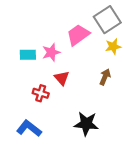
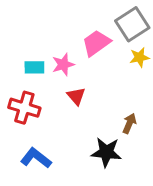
brown arrow: (105, 77) -> (129, 123), moved
red cross: (41, 93) -> (24, 108), moved, size x1.5

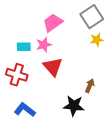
pink trapezoid: (96, 43) -> (53, 23), moved
red triangle: (76, 96) -> (53, 67), size x1.5

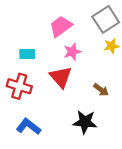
pink star: (44, 45) -> (72, 52), moved
brown arrow: (90, 86) -> (101, 90), moved, turned 104

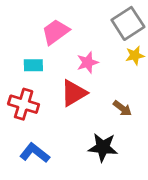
pink trapezoid: (61, 26) -> (56, 32), moved
red triangle: (61, 77) -> (74, 93), turned 40

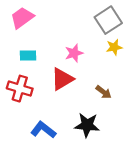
pink trapezoid: (56, 32) -> (22, 18), moved
blue L-shape: (35, 153) -> (43, 130), moved

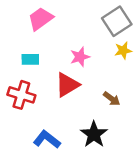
pink trapezoid: (22, 18) -> (40, 19), moved
black star: (87, 125) -> (94, 134), turned 30

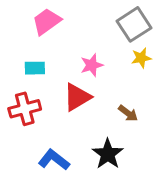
red cross: (21, 95) -> (25, 109), turned -32

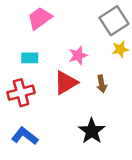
brown arrow: (128, 113) -> (102, 84), moved, turned 42
blue L-shape: (54, 160) -> (25, 136), moved

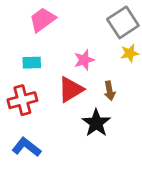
black star: (92, 131) -> (96, 123), moved

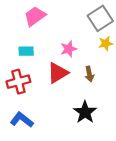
black star: (96, 123) -> (85, 112), moved

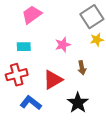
red triangle: (58, 73) -> (53, 80), moved
blue L-shape: (22, 120) -> (31, 103), moved

